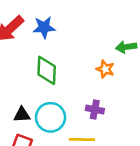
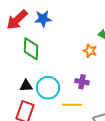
green diamond: (47, 70) -> (31, 49), moved

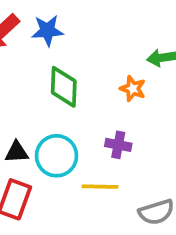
green diamond: (31, 49) -> (64, 87), moved

